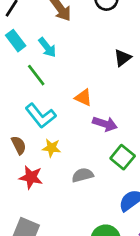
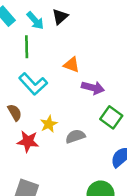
black triangle: (123, 58) -> (60, 17), moved
green line: (36, 75) -> (27, 47), turned 40
yellow star: (51, 148) -> (49, 124), moved, turned -30

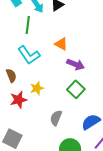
green square: (111, 117) -> (76, 89), moved
gray semicircle: (75, 136) -> (56, 118), moved, turned -56
red star: (28, 141) -> (18, 100), turned -30

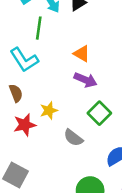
cyan L-shape: (29, 55) -> (24, 60), moved
purple arrow: (76, 64) -> (85, 80), moved
gray semicircle: (56, 118) -> (73, 138), moved, turned -77

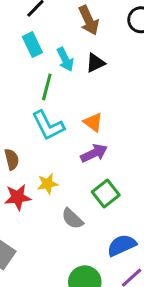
cyan L-shape: (24, 60) -> (48, 126), moved
purple arrow: (85, 80) -> (94, 153), turned -55

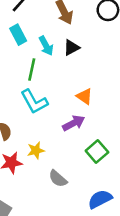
orange triangle: (93, 122) -> (85, 96), moved
green square: (106, 193) -> (97, 152), moved

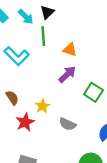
green line: (32, 69) -> (43, 36), moved
cyan L-shape: (34, 102) -> (17, 56), moved

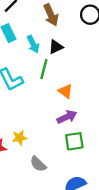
purple arrow: (67, 74) -> (67, 117), moved
green square: (93, 92) -> (74, 141), turned 30

